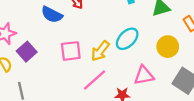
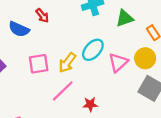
yellow circle: (168, 47) -> (145, 58), moved
pink triangle: (144, 75) -> (118, 62), moved, turned -30

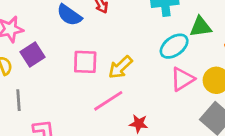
cyan ellipse: (93, 50) -> (174, 46), moved

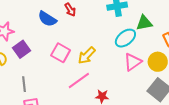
pink square: (85, 62) -> (61, 53), turned 30
gray line: (19, 100) -> (24, 84), moved

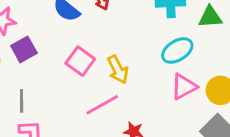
green triangle: (144, 23) -> (210, 17), moved
yellow arrow: (87, 55) -> (118, 69), turned -78

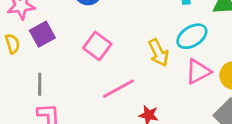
yellow arrow: (118, 69) -> (158, 53), moved

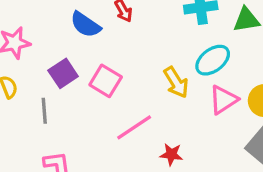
purple square: (42, 34) -> (63, 73), moved
gray line: (40, 84) -> (44, 111), moved

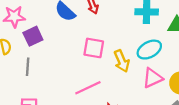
purple square: (63, 73) -> (33, 36), moved
pink square: (106, 81) -> (94, 48), moved, turned -30

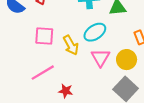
pink triangle: (152, 78) -> (100, 58), turned -30

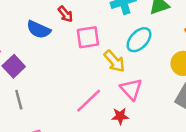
pink square: (44, 36) -> (88, 37), moved
pink triangle: (100, 58) -> (131, 89), moved

